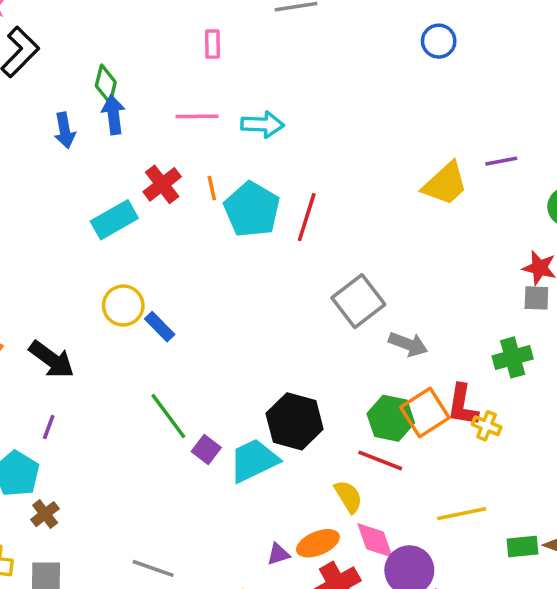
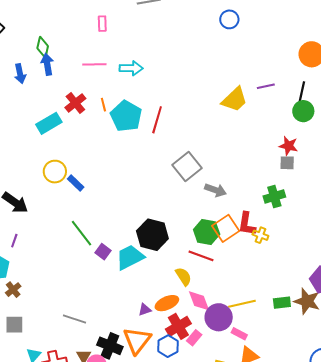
yellow line: (462, 514) -> (242, 304), moved

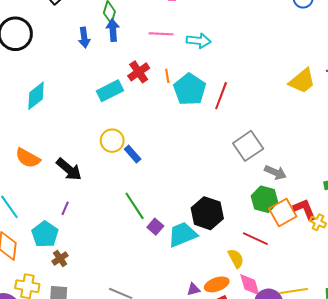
red L-shape: (247, 224) -> (305, 209), turned 145
green hexagon: (207, 232) -> (264, 199), moved

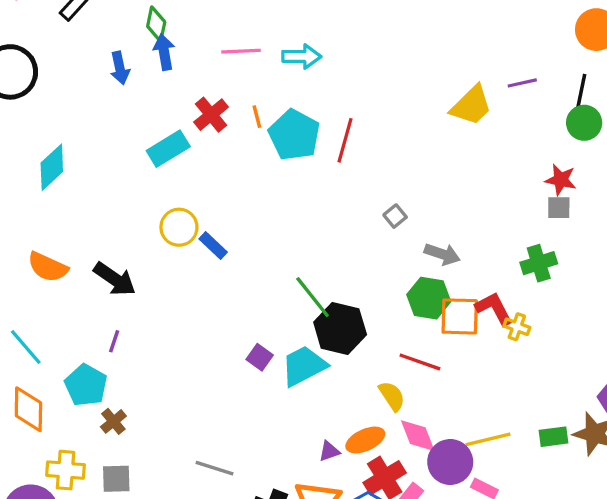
gray square: (248, 146) -> (395, 216), size x0.5
green line: (135, 206) -> (313, 297), moved
orange square: (283, 212) -> (460, 316), turned 36

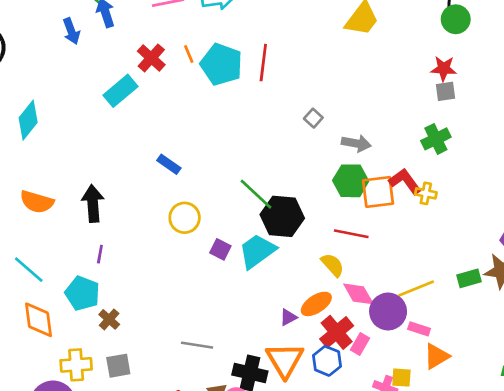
yellow circle: (179, 227) -> (185, 218), moved
black arrow: (115, 279) -> (93, 203), turned -120

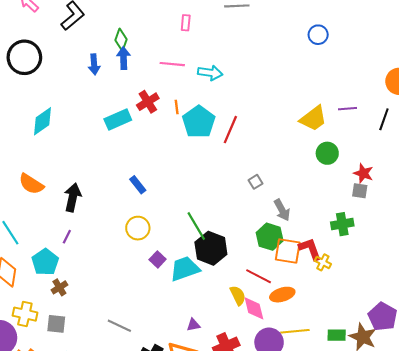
green circle: (456, 19) -> (327, 153), moved
gray arrow: (356, 143) -> (282, 210), turned 35
pink diamond: (358, 294) -> (254, 308), moved
orange ellipse: (316, 304) -> (282, 295), moved

